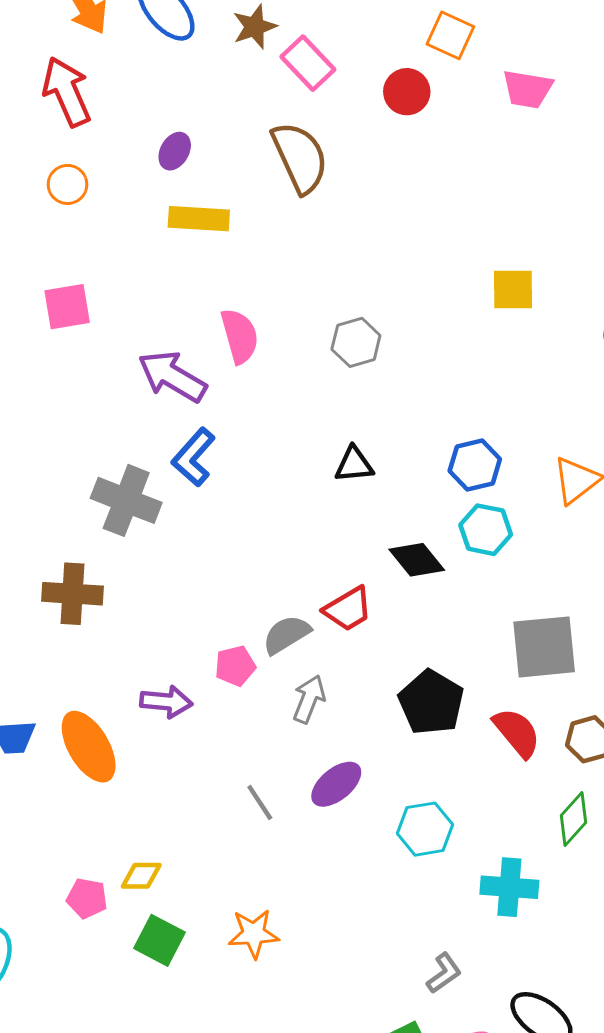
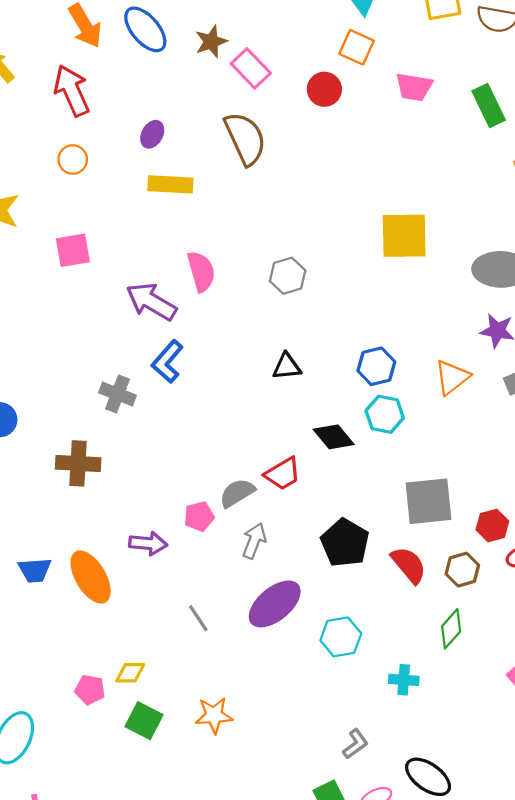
yellow square: (513, 289) -> (404, 236), size x1.5
gray cross: (126, 500) -> (118, 394), size x0.7
purple ellipse: (336, 784) -> (275, 604), size x1.4
gray line: (260, 803) -> (198, 618), moved
cyan cross: (509, 887) -> (404, 680), size x0.7

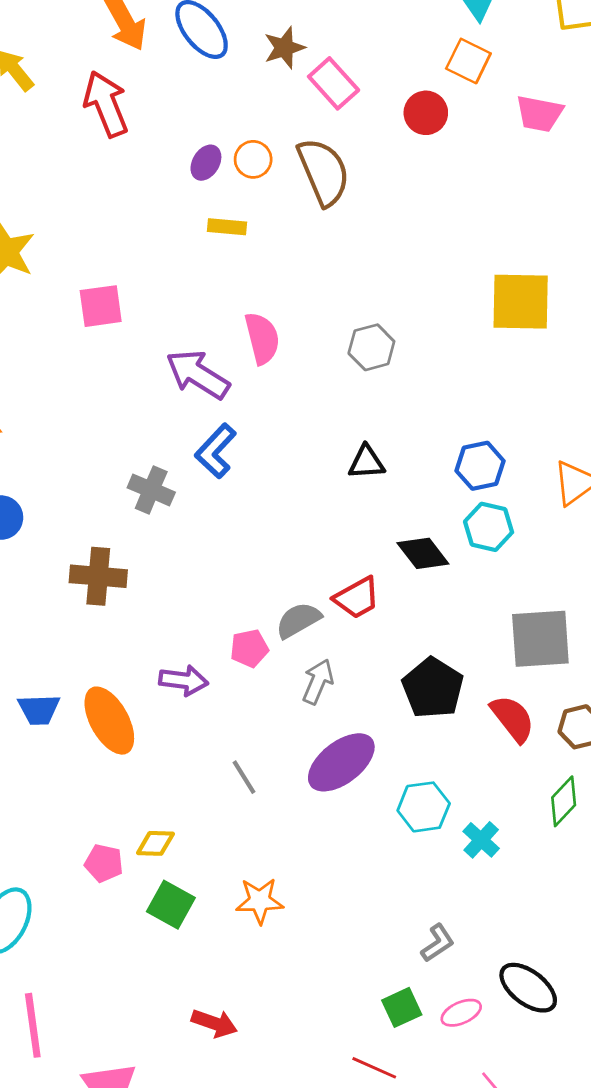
orange circle: (73, 159) -> (253, 159), moved
yellow rectangle: (170, 184) -> (227, 227), size x0.7
cyan cross: (404, 680) -> (481, 840), moved, turned 36

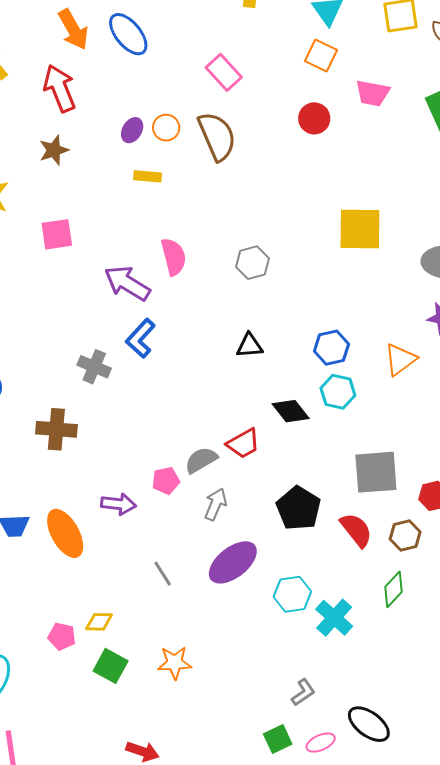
brown star: (284, 48) -> (54, 150), moved
red circle: (426, 113) -> (314, 118), moved
cyan cross: (481, 840) -> (334, 618), size x1.4

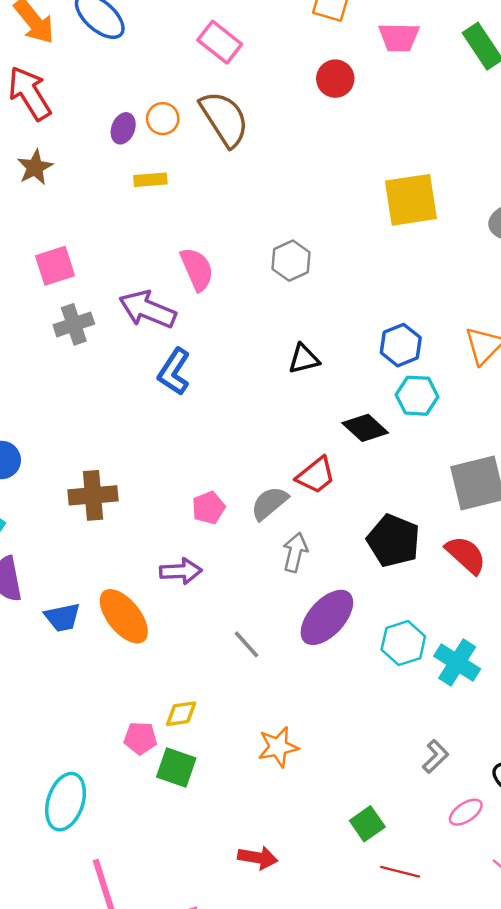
gray cross: (94, 367) -> (74, 324), moved, turned -32
pink pentagon: (166, 481) -> (208, 508), moved
green square: (111, 666) -> (176, 768), moved
green square: (278, 739) -> (367, 824), moved

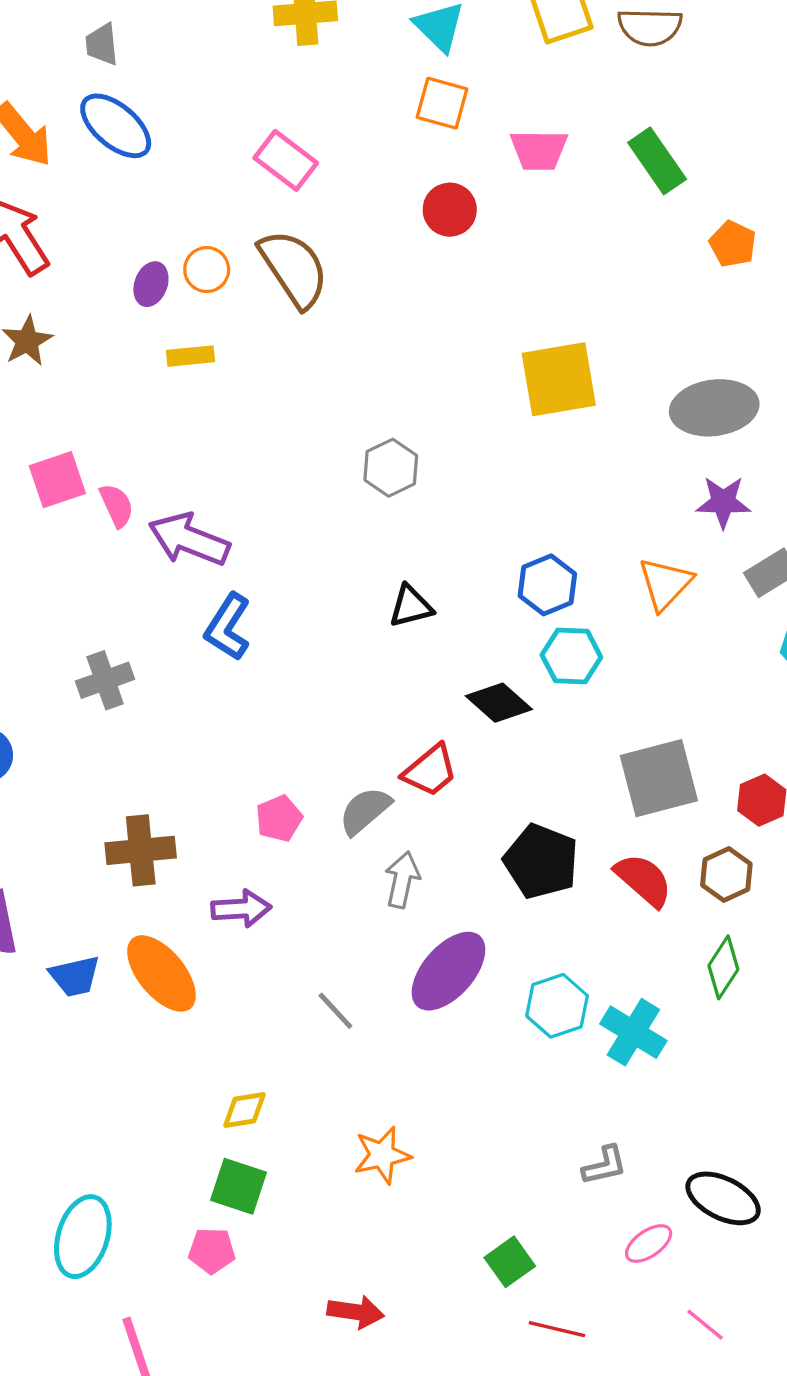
pink semicircle: (197, 269) -> (117, 505), moved, size x0.7
gray cross: (74, 324) -> (105, 680), moved
brown cross: (93, 495) -> (141, 850), moved
pink pentagon: (140, 738) -> (212, 1251), moved
gray L-shape: (435, 756) -> (605, 1165), turned 32

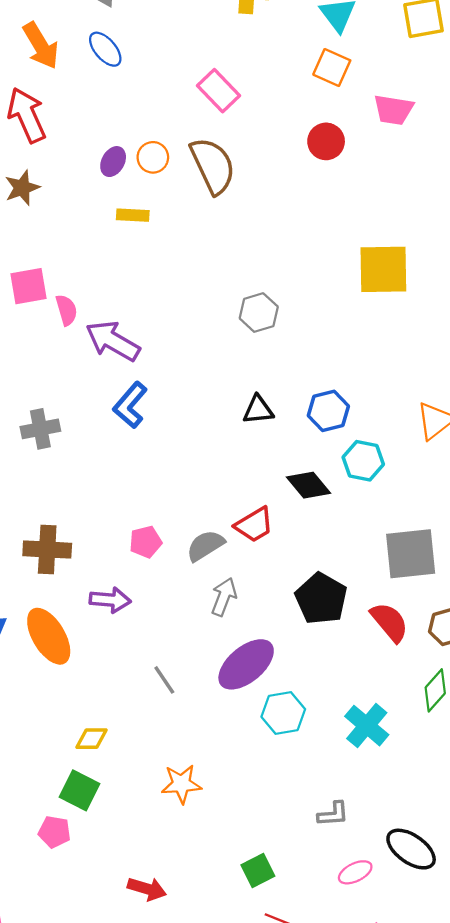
blue ellipse: (116, 126) -> (105, 49), size x0.7
blue hexagon: (547, 585) -> (328, 411), moved
cyan hexagon: (557, 1006) -> (283, 713), moved

